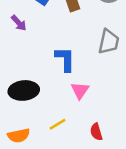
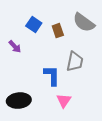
gray trapezoid: (109, 42) -> (75, 62), moved

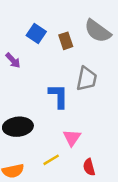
pink triangle: (64, 101) -> (72, 138), moved

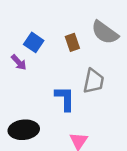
blue square: (36, 33) -> (34, 42), moved

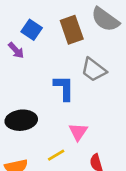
brown rectangle: (72, 42) -> (72, 30), size x1.5
gray trapezoid: (94, 81) -> (94, 70), turned 115

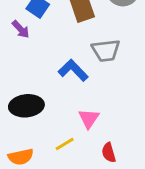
gray trapezoid: (94, 70) -> (106, 50), turned -44
blue L-shape: (64, 88) -> (73, 70), turned -44

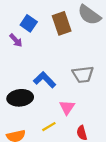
gray trapezoid: (106, 50) -> (83, 74), moved
blue L-shape: (73, 70) -> (45, 80), moved

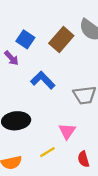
brown rectangle: (62, 23) -> (61, 39), turned 60
blue L-shape: (45, 80) -> (43, 80), moved

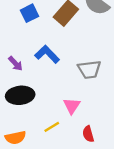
blue square: (25, 39) -> (30, 13), turned 30
purple arrow: (11, 58) -> (15, 64), moved

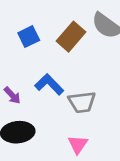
gray trapezoid: (89, 69) -> (82, 102), moved

